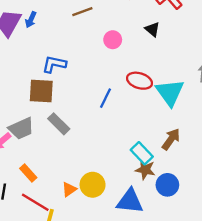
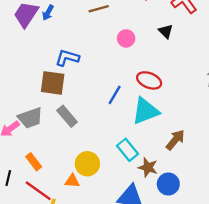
cyan triangle: (170, 92) -> (145, 111), moved, turned 40
cyan rectangle: (142, 153) -> (127, 150), moved
yellow circle: (93, 185) -> (87, 164), moved
orange triangle: (69, 189) -> (72, 181), turned 35

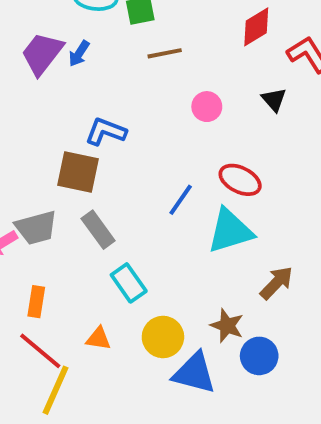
cyan rectangle: (127, 150) -> (129, 283), moved
orange rectangle: (34, 162) -> (36, 302), turned 42
yellow circle: (87, 164) -> (163, 337), moved

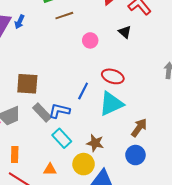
blue L-shape: (106, 132) -> (59, 111), moved
brown star: (227, 326) -> (95, 143), moved
blue circle: (259, 356) -> (135, 155), moved

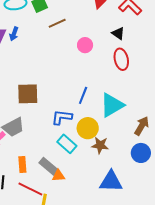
red ellipse: (113, 76) -> (121, 59), moved, turned 65
gray rectangle: (42, 112) -> (49, 166), moved
yellow circle: (84, 164) -> (88, 128), moved

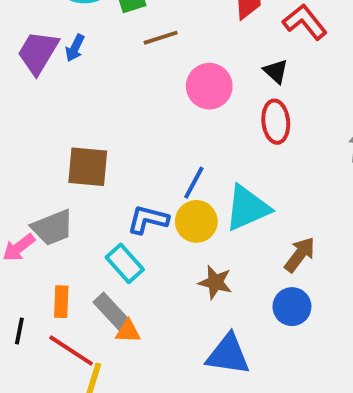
pink circle: (85, 45) -> (209, 86), size x1.5
yellow circle: (88, 128) -> (196, 221), moved
cyan rectangle: (67, 144) -> (125, 263), moved

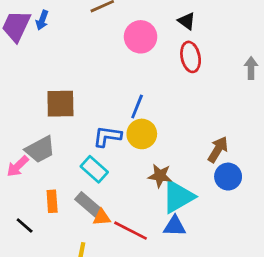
cyan triangle: (247, 208) -> (178, 197), moved
blue circle: (292, 307) -> (228, 177), moved
black line: (19, 331) -> (25, 225), turned -54
red line: (71, 350) -> (130, 231), moved
blue triangle: (228, 355) -> (175, 226), size x0.7

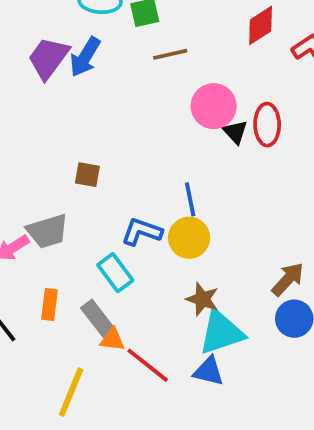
blue arrow: (42, 20) -> (85, 57), size x1.5
black triangle: (187, 21) -> (235, 132), moved
red ellipse: (191, 57) -> (267, 125), moved
brown square: (60, 104) -> (87, 175), size x0.6
blue line: (137, 107) -> (190, 199), turned -45

